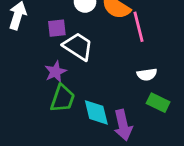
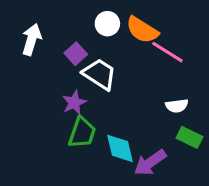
pink line: (138, 27) -> (167, 52), turned -44
purple square: (57, 28) -> (76, 54), turned -36
purple arrow: (123, 125) -> (150, 163), turned 68

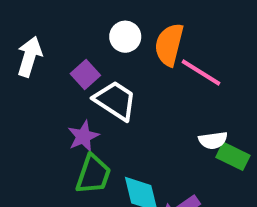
orange semicircle: (142, 30) -> (169, 45), turned 72
green rectangle: (190, 137) -> (233, 156), moved

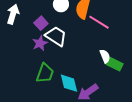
purple star: (83, 136) -> (40, 43), moved
white semicircle: (213, 140) -> (105, 56), turned -104

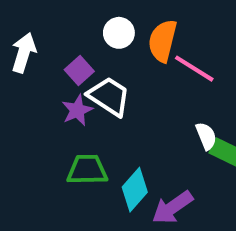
green trapezoid: (45, 73) -> (87, 170), turned -110
cyan diamond: (69, 83) -> (135, 190), turned 55

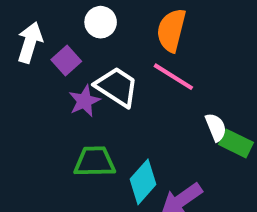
white circle: (119, 33) -> (101, 22), moved
pink line: (194, 69) -> (173, 77), moved
purple square: (79, 71) -> (66, 61), moved

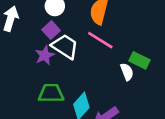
purple square: (66, 61) -> (51, 30), moved
green rectangle: (236, 143) -> (140, 60), moved

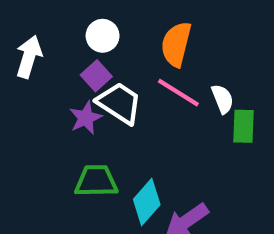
green rectangle: (140, 60) -> (244, 126), turned 66
white semicircle: (127, 72) -> (222, 99), moved

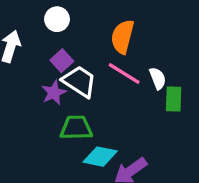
white circle: (103, 36) -> (57, 19), moved
green trapezoid: (96, 181) -> (76, 128), moved
cyan diamond: (147, 202) -> (100, 157), turned 60

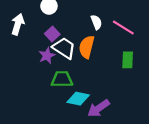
orange semicircle: (122, 37) -> (87, 47), moved
pink line: (124, 73) -> (123, 28), moved
white semicircle: (158, 78) -> (96, 22), moved

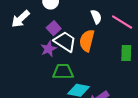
white arrow: (18, 24) -> (21, 19), turned -150

